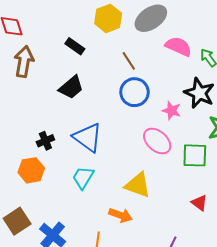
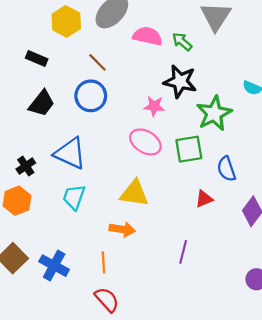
blue circle: (134, 92) -> (91, 96), moved
red triangle: (199, 203) -> (204, 199), turned -48

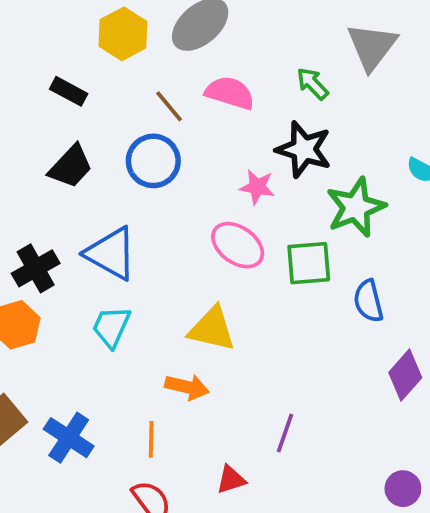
pink semicircle: (148, 36) -> (230, 93), moved
black cross: (26, 166) -> (36, 268), size x1.4
red triangle: (204, 199) -> (231, 479), moved

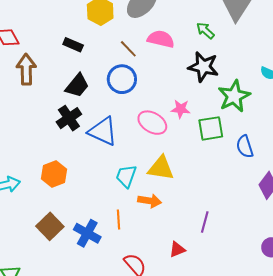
pink star: (257, 187) -> (181, 109), moved
pink ellipse: (238, 245) -> (152, 123), moved
black cross: (36, 268) -> (69, 118), moved
cyan trapezoid: (111, 327) -> (126, 176), moved
orange line: (151, 439) -> (119, 220), moved

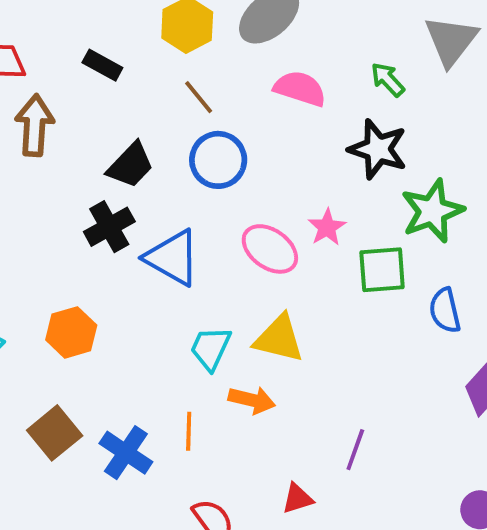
black rectangle: (73, 45) -> (102, 65), moved
brown line: (128, 49) -> (199, 97), moved
pink star: (181, 109) -> (327, 227), turned 30

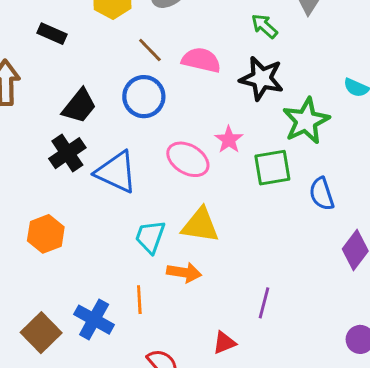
pink semicircle: (300, 89) -> (201, 60), moved
brown line: (199, 97) -> (150, 50), moved
brown square: (55, 433) -> (41, 333), moved

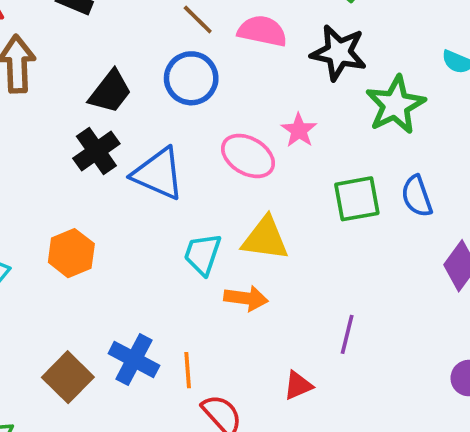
green square: (272, 168) -> (357, 199), moved
orange line: (139, 300) -> (188, 370), moved

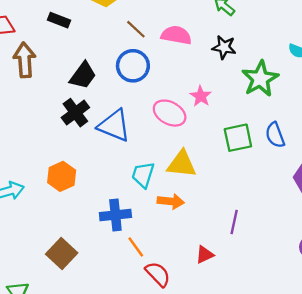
black star: (339, 53) -> (224, 47), size x0.7
blue cross: (134, 360) -> (115, 215), moved, turned -32
orange line: (188, 370) -> (136, 247), turned -30

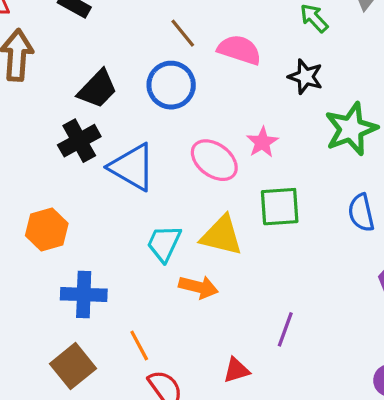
green square: (238, 138) -> (280, 207), moved
blue cross: (115, 215) -> (84, 295), moved
brown square: (62, 253) -> (73, 366), moved

